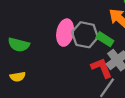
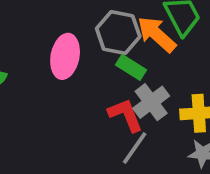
gray hexagon: (85, 35) -> (118, 33), moved

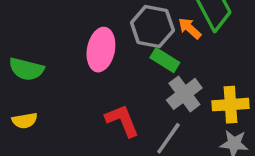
orange arrow: (157, 34) -> (190, 28), size x0.6
red L-shape: (126, 115) -> (122, 121), moved

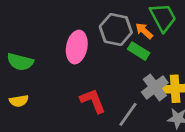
green rectangle: (165, 60) -> (139, 51), moved
gray cross: (184, 94) -> (155, 87), moved

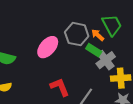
pink ellipse: (77, 47) -> (48, 47), turned 30
gray cross: (155, 87) -> (106, 60), moved

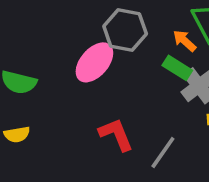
gray hexagon: (77, 34) -> (125, 30), moved

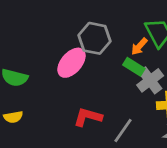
orange arrow: (185, 41) -> (139, 46), turned -90
red L-shape: (116, 134) -> (88, 117), turned -52

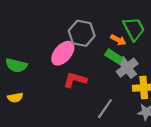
orange arrow: (139, 46) -> (118, 40), turned -104
red L-shape: (88, 117) -> (75, 80), moved

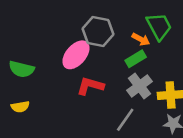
green rectangle: (114, 57) -> (136, 59), turned -63
gray cross: (127, 68) -> (139, 86), moved

